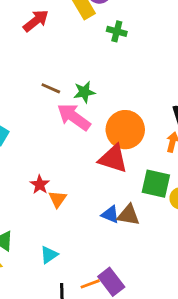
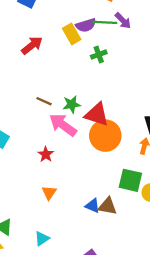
green cross: (117, 31) -> (99, 55), turned -35
red triangle: (113, 159) -> (97, 115), moved
red star: (40, 185) -> (46, 154), moved

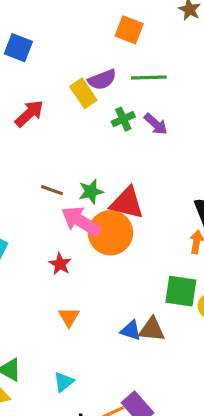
purple arrow: (123, 21) -> (156, 124), moved
green line: (104, 22) -> (149, 78), moved
orange circle: (105, 136) -> (110, 233), moved

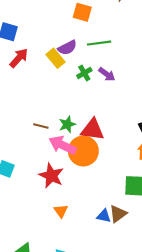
red arrow: (29, 113) -> (19, 58), moved
red star: (60, 264) -> (51, 176), size x1.6
brown triangle: (152, 330) -> (118, 214), turned -36

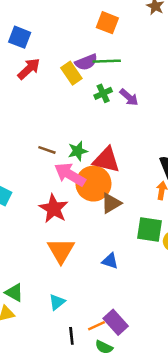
green line: (99, 43) -> (107, 61), moved
orange triangle: (61, 211) -> (61, 251), size x1.6
brown triangle: (118, 214) -> (111, 203), moved

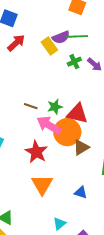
cyan triangle: (57, 302) -> (59, 224), moved

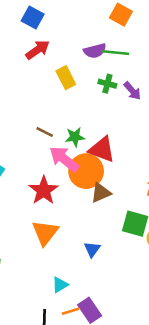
yellow rectangle: (49, 46) -> (66, 78), moved
green cross: (74, 62) -> (107, 84), turned 32
blue triangle: (81, 192) -> (92, 249), turned 40

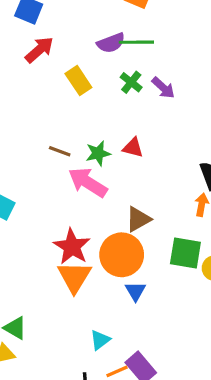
green cross: (107, 84) -> (131, 82), turned 30
red triangle: (102, 149) -> (133, 148), moved, size x0.6
orange circle: (86, 171) -> (122, 255), moved
red star: (44, 190) -> (72, 247), moved

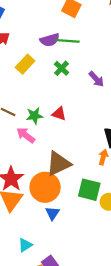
yellow rectangle: (78, 81) -> (25, 64), turned 72
purple arrow: (163, 88) -> (96, 79), moved
pink arrow: (88, 182) -> (26, 135), size x0.7
brown triangle: (138, 219) -> (59, 164), size x1.4

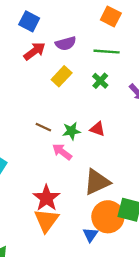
purple semicircle: (50, 40) -> (66, 43), moved
orange circle: (45, 187) -> (108, 217), moved

